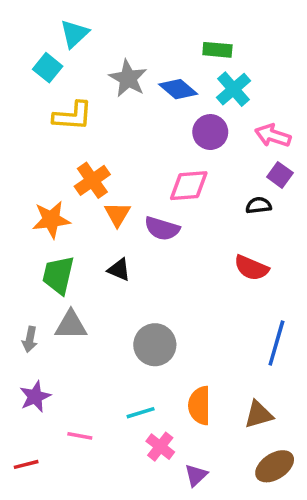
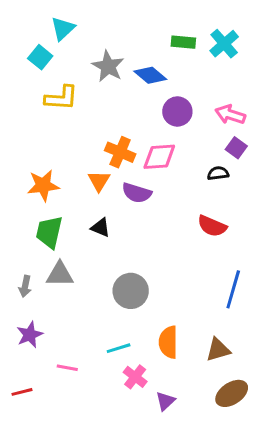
cyan cross: (234, 89) -> (224, 44), moved
orange cross: (92, 180) -> (120, 152), moved, turned -32

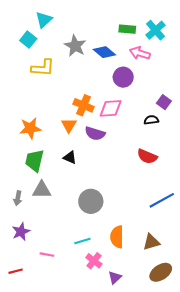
pink arrow: (230, 115) -> (140, 53), moved
blue line: (233, 289) -> (162, 200), turned 45

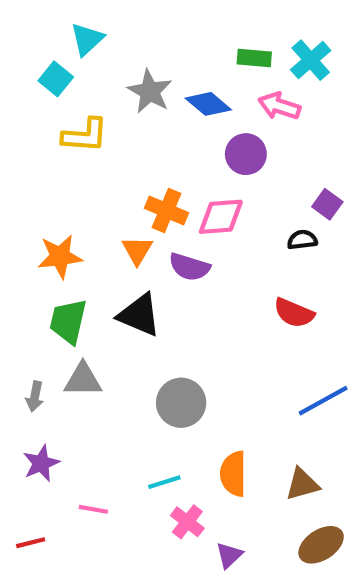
black triangle: (70, 157) -> (139, 315), size x1.6

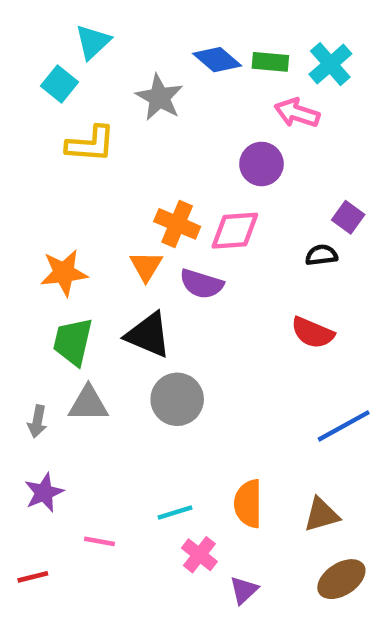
blue diamond: (208, 104) -> (217, 60), moved
gray circle: (181, 403) -> (177, 399), moved

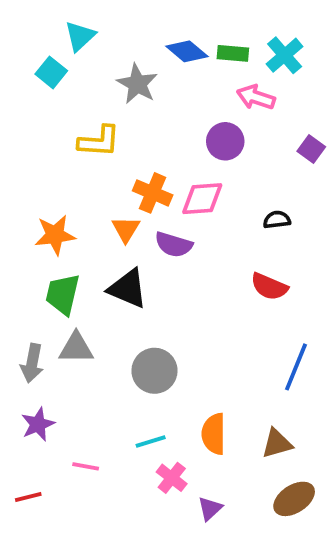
yellow L-shape: (91, 144) -> (99, 141), moved
purple square: (348, 217) -> (311, 149), moved
gray circle: (177, 399) -> (154, 371), moved
gray arrow: (37, 421) -> (32, 363), size x1.4
blue line: (344, 426) -> (296, 367), turned -39

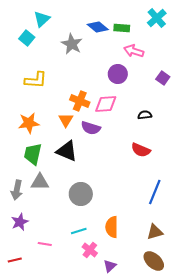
cyan cross: (285, 55) -> (157, 18), moved
yellow L-shape: (99, 141) -> (36, 80), moved
brown triangle: (277, 443) -> (155, 232), moved
brown ellipse: (294, 499) -> (154, 261), turned 75

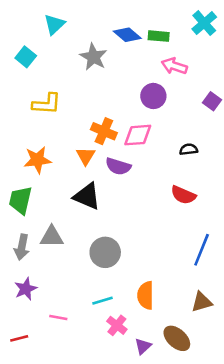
cyan square: (27, 38) -> (26, 57), moved
green trapezoid: (33, 154) -> (20, 200), moved
brown ellipse: (154, 261) -> (177, 338), moved

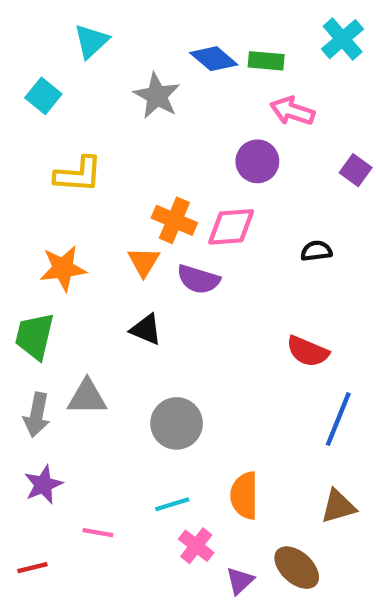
red semicircle: (183, 195) -> (308, 351), moved
black triangle: (87, 196) -> (146, 330), size x0.7

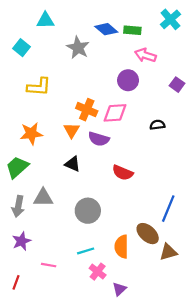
cyan triangle: (91, 41) -> (45, 20), turned 42
green trapezoid: (35, 336) -> (17, 167), turned 35
red semicircle: (308, 351) -> (123, 173), moved
red line: (32, 568) -> (16, 282), turned -56
brown ellipse: (297, 568) -> (148, 234), moved

